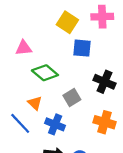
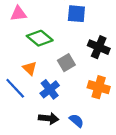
blue cross: (55, 124) -> (50, 89), turned 30

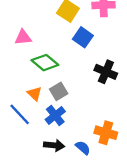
blue square: (76, 14) -> (83, 37), turned 30
gray square: (66, 63) -> (59, 91), moved
orange cross: (99, 87) -> (106, 133), moved

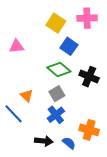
green diamond: (45, 63) -> (59, 69), moved
gray square: (59, 91) -> (57, 94), moved
blue cross: (55, 115) -> (56, 115), moved

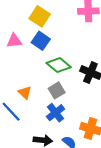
yellow square: (56, 23) -> (40, 16), moved
blue square: (69, 46) -> (41, 41), moved

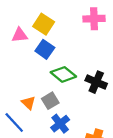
pink triangle: (14, 41) -> (20, 35), moved
gray square: (57, 90) -> (50, 101), moved

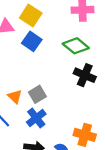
green diamond: (63, 74) -> (76, 46), moved
blue cross: (60, 124) -> (36, 118), moved

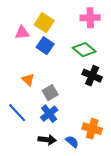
orange triangle: (15, 97) -> (28, 80), moved

